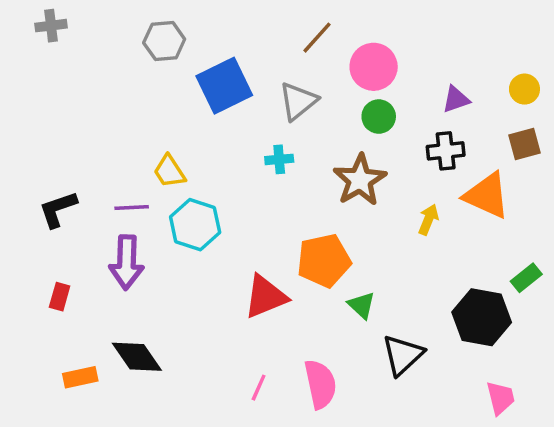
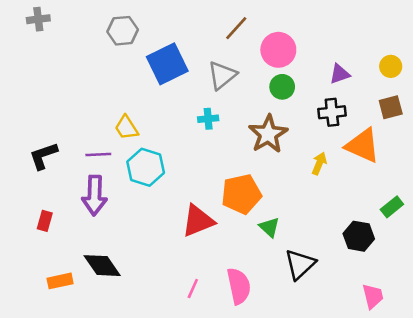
black hexagon: (482, 317) -> (359, 236), size x0.7

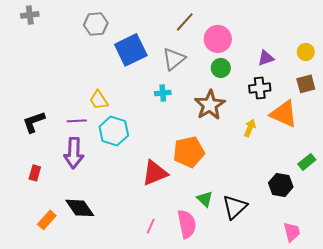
green triangle: (269, 227) -> (205, 199), moved
orange rectangle: (60, 281) -> (47, 220), turned -36

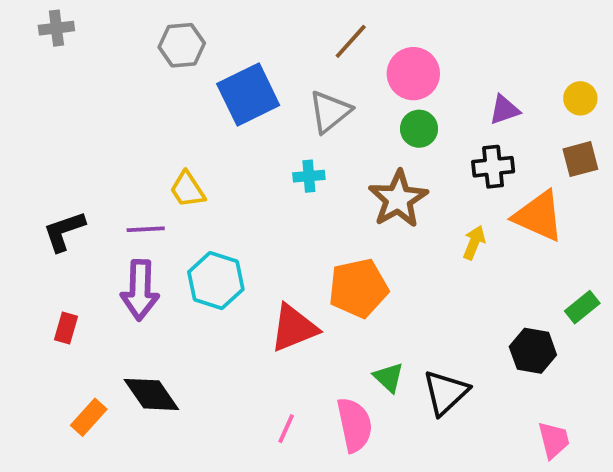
cyan hexagon: (114, 131) -> (216, 281), moved

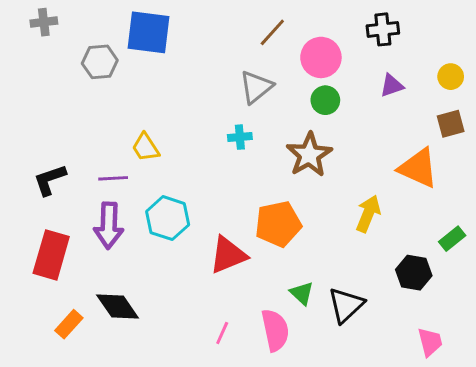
gray hexagon: (182, 45) -> (100, 62), moved
blue square: (248, 95) -> (148, 32), moved, turned 33
black cross: (493, 167) -> (383, 29), moved
yellow arrow: (474, 243) -> (368, 214), moved, size x1.4
red rectangle: (66, 328) -> (51, 255), size x2.0

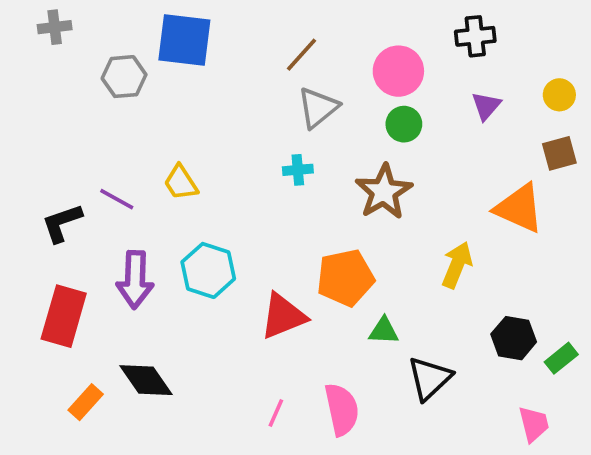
brown line: (272, 32) -> (301, 55), moved
purple triangle: (392, 85) -> (486, 106), turned -30
purple line: (113, 178) -> (117, 199), moved, turned 32
green rectangle: (452, 239) -> (561, 358), moved
green triangle: (302, 293) -> (384, 331), moved, turned -40

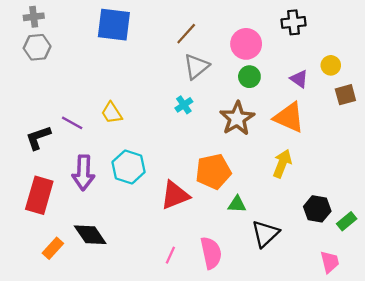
gray hexagon: (124, 77) -> (37, 47), moved
yellow circle: (559, 95) -> (331, 65), moved
purple triangle: (486, 106) -> (299, 79), moved, turned -36
cyan cross: (298, 170) -> (184, 105), turned -30
orange triangle: (519, 208) -> (289, 117), moved

